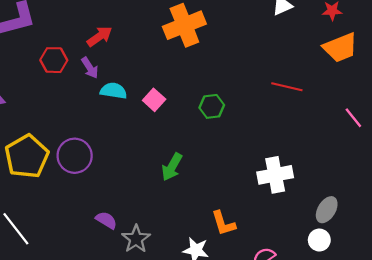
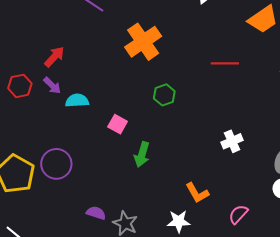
orange cross: (184, 25) -> (143, 42), moved
pink square: (154, 100) -> (118, 124), moved
white cross: (275, 175) -> (232, 141), size x0.7

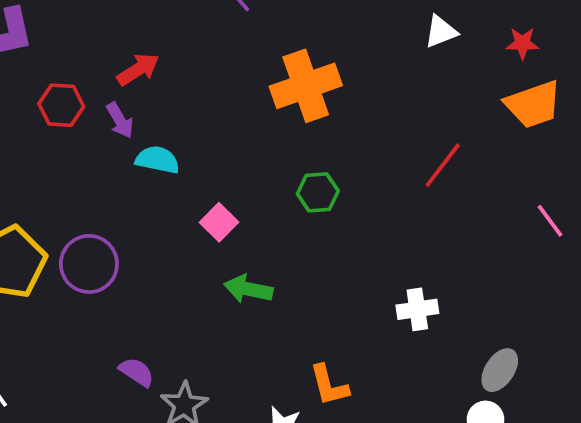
red line: (225, 63) -> (443, 165), turned -68
green arrow: (142, 154) -> (248, 289), turned 70

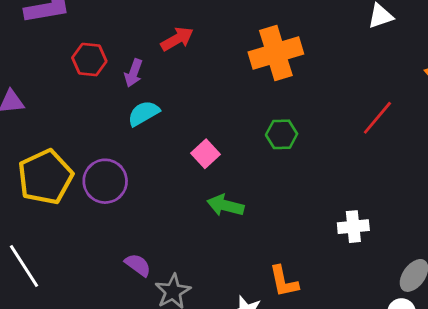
red arrow: (138, 69) -> (177, 39), moved
purple arrow: (120, 120) -> (133, 73), turned 48
cyan semicircle: (157, 160) -> (144, 113), moved, turned -44

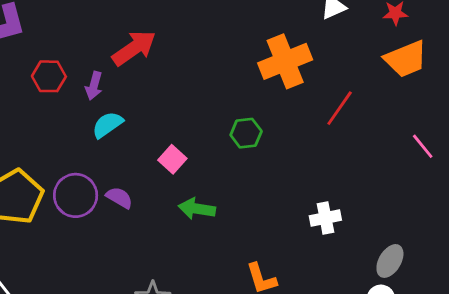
red arrow: (177, 39) -> (134, 48), size x1.4
orange cross: (276, 53) -> (285, 61), moved
purple semicircle: (138, 265) -> (119, 198), moved

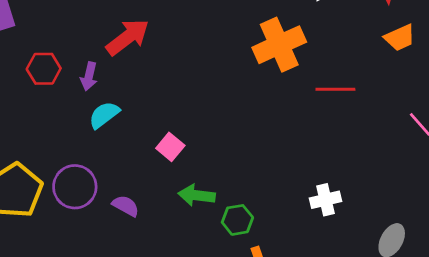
orange trapezoid: (406, 59) -> (400, 38), size x0.7
red line: (340, 108) -> (335, 89), turned 57
green hexagon: (246, 133) -> (237, 220), moved
purple semicircle: (119, 198) -> (126, 206), moved

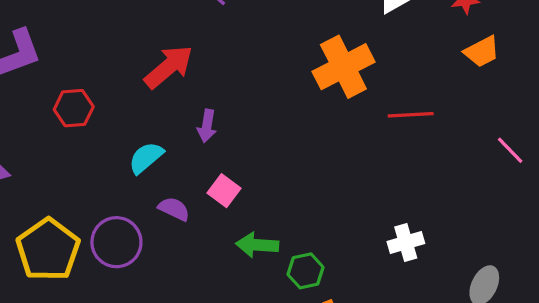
purple arrow: (89, 76) -> (207, 126), moved
purple semicircle: (126, 206) -> (174, 209), moved

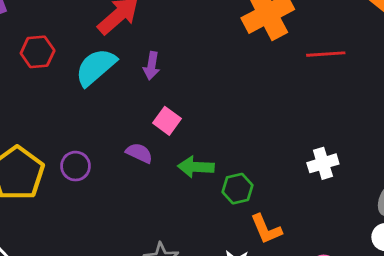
cyan semicircle: (146, 158) -> (96, 67), moved, size x1.4
purple semicircle: (174, 209) -> (139, 153), moved
purple circle: (116, 242) -> (76, 166), size x0.7

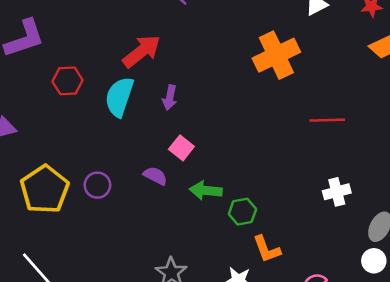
red line: (326, 54) -> (327, 120), moved
cyan semicircle: (96, 67) -> (119, 97), turned -33
white cross: (323, 163) -> (337, 192), moved

